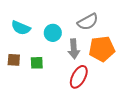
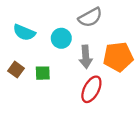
gray semicircle: (88, 22) -> (90, 17), moved
brown square: (14, 60) -> (16, 70), turned 32

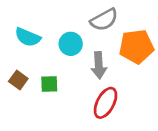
orange pentagon: (118, 57) -> (136, 47), moved

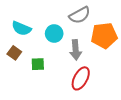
brown square: (18, 80) -> (14, 53), moved

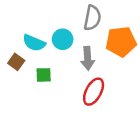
gray semicircle: (80, 15) -> (92, 18), turned -50
cyan semicircle: (21, 28) -> (34, 43), moved

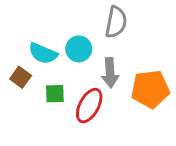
orange pentagon: (121, 42) -> (150, 89), moved
red ellipse: (94, 92) -> (89, 106), moved

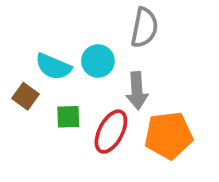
orange pentagon: (150, 89) -> (169, 135), moved

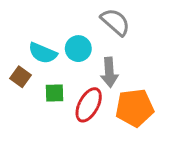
gray semicircle: (144, 28) -> (115, 22), turned -60

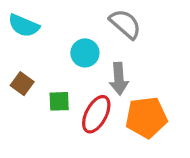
cyan semicircle: (43, 53) -> (24, 26), moved

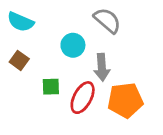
brown square: (22, 84) -> (19, 60), moved

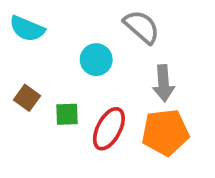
brown square: (19, 60) -> (27, 98), moved
gray arrow: (102, 67) -> (163, 83), moved

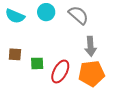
cyan circle: (96, 60) -> (46, 12), moved
brown square: (27, 98) -> (15, 54), turned -32

